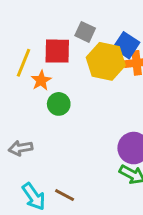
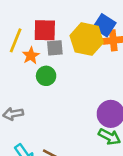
gray square: (85, 32) -> (55, 48), moved, turned -30

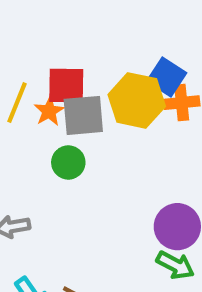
gray square: (55, 48) -> (83, 115), size x1.5
orange star: (31, 56) -> (49, 111), moved

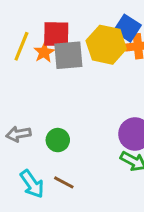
green circle: (68, 162) -> (58, 140), moved

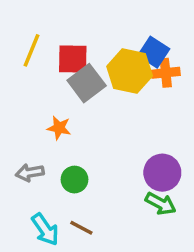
yellow line: (21, 46) -> (31, 50), moved
orange star: (44, 52) -> (59, 128), moved, turned -30
gray square: (68, 55) -> (87, 83), turned -32

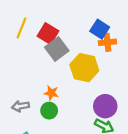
red square: (73, 59) -> (48, 34), turned 30
yellow hexagon: (130, 71) -> (84, 68), moved
orange star: (59, 128) -> (51, 93), moved

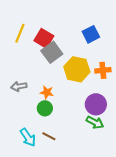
blue square: (100, 29) -> (91, 34), turned 30
orange cross: (107, 42) -> (103, 70), moved
gray arrow: (20, 106) -> (19, 86), moved

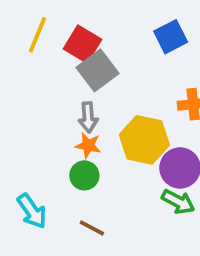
yellow hexagon: (77, 69) -> (144, 140), moved
gray arrow: (19, 86) -> (88, 117), moved, turned -84
cyan arrow: (28, 137) -> (32, 211), moved

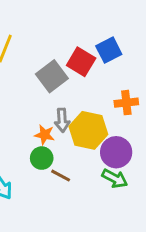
red square: (83, 44) -> (81, 62), moved
gray arrow: (88, 117) -> (62, 120), moved
brown line: (92, 228) -> (61, 176), moved

